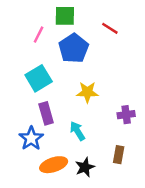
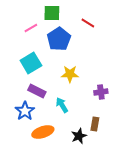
pink line: (39, 35) -> (31, 28), turned 32
purple rectangle: (46, 113) -> (37, 91), turned -48
black star: (85, 167) -> (79, 136), moved

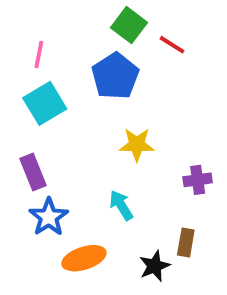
green square: (52, 13) -> (129, 25), moved, turned 36
pink line: (31, 28) -> (39, 54), moved, turned -48
cyan square: (31, 63) -> (45, 103), moved
purple rectangle: (37, 91) -> (33, 172), moved, turned 42

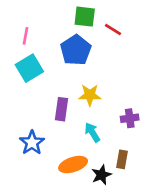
green square: (129, 25) -> (85, 17), turned -30
purple rectangle: (33, 172) -> (62, 109), moved, turned 30
cyan arrow: (121, 205) -> (92, 132), moved
orange ellipse: (84, 258) -> (73, 165), moved

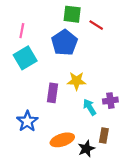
cyan arrow: (92, 132) -> (90, 107), moved

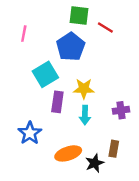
cyan square: (25, 58) -> (45, 74), moved
cyan arrow: (90, 107) -> (85, 115), moved, turned -147

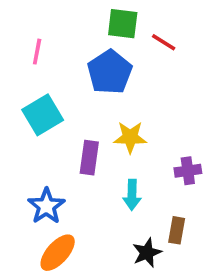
cyan square: (45, 74) -> (43, 115), moved
cyan arrow: (85, 115) -> (132, 195), moved
orange ellipse: (68, 153) -> (58, 253), moved, turned -30

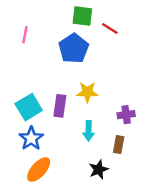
cyan square: (43, 115) -> (29, 107), moved
brown rectangle: (177, 230) -> (119, 145), moved

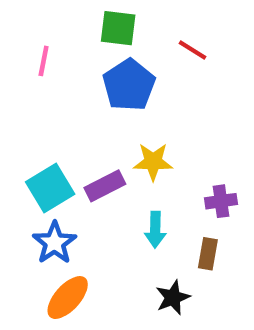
green square: (82, 16) -> (118, 28), moved
purple rectangle: (60, 106) -> (105, 186), turned 55

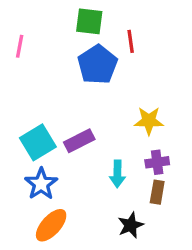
red line: (192, 50) -> (131, 41), moved, turned 50
pink line: (44, 61) -> (20, 46), moved
yellow star: (153, 162) -> (149, 121), moved
purple cross: (221, 201) -> (157, 162), moved

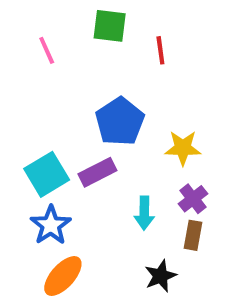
pink line: (20, 46) -> (47, 50), moved, turned -35
blue pentagon: (97, 65) -> (120, 121), moved
purple cross: (157, 162) -> (193, 199), turned -30

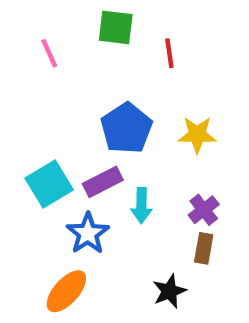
yellow star: (183, 148) -> (197, 135), moved
cyan arrow: (144, 213) -> (141, 205), moved
blue star: (51, 225) -> (88, 233), moved

